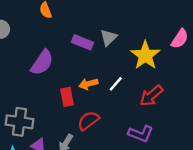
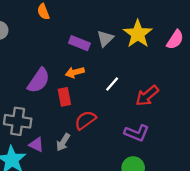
yellow star: (145, 55) -> (138, 34), moved
purple semicircle: (42, 62) -> (39, 80), moved
orange arrow: (88, 84) -> (75, 72), moved

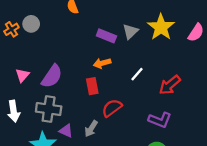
purple semicircle: (39, 80) -> (52, 76), moved

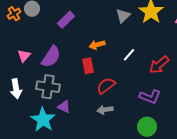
purple rectangle: (106, 36) -> (66, 20), moved, turned -66
gray arrow: (91, 129) -> (105, 110), moved, turned 49

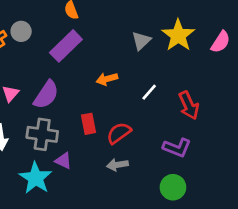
purple rectangle: (66, 20) -> (66, 46), size x1.4
red arrow: (159, 65) -> (189, 105), turned -75
red rectangle: (88, 66) -> (88, 124), moved

